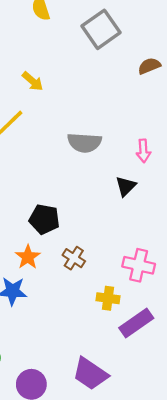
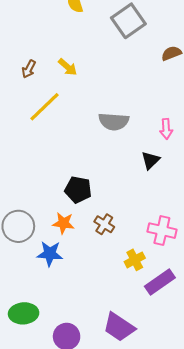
orange star: (28, 257) -> (63, 223), turned -30
yellow cross: (108, 298) -> (135, 260), turned -36

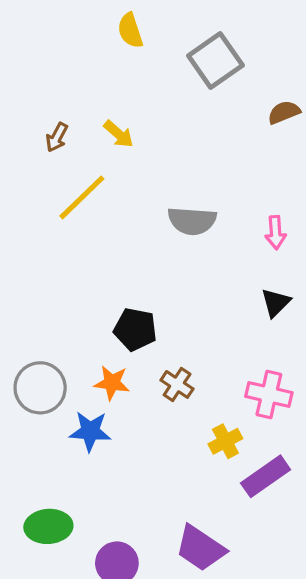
black triangle: (150, 160) -> (276, 303), moved

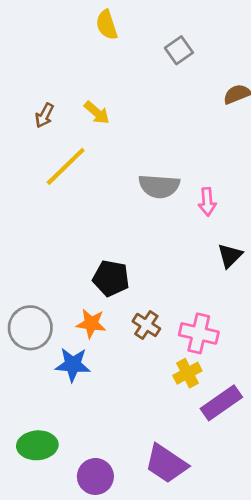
gray square: (215, 61) -> (179, 50), size x0.6
pink arrow: (276, 233) -> (207, 202), moved
pink cross: (269, 395) -> (199, 333), moved

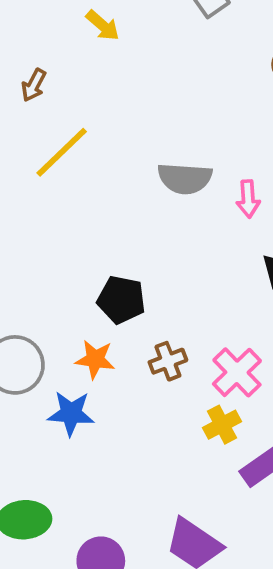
yellow arrow: (97, 113) -> (103, 25), moved
brown cross: (146, 325) -> (168, 361), turned 36
pink cross: (199, 333) -> (237, 372), turned 33

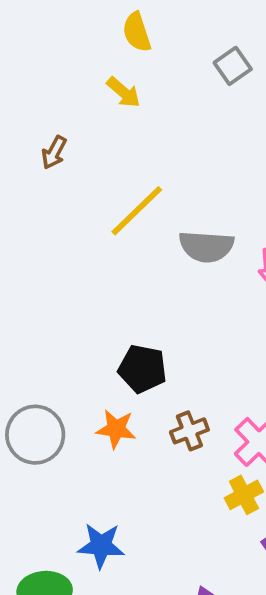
yellow line: (62, 152) -> (137, 211), moved
blue star: (71, 413) -> (101, 546), moved

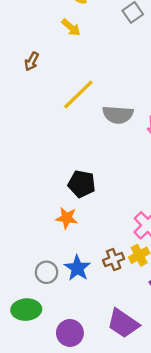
brown cross: (189, 431) -> (114, 260), moved
gray circle: (35, 435) -> (46, 272), moved, size x0.7
blue star: (101, 546) -> (77, 268), moved, turned 30

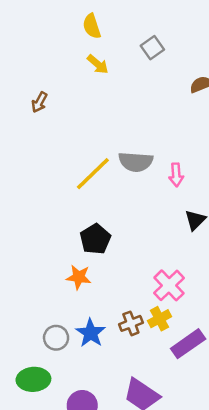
yellow arrow: (71, 27) -> (98, 64), moved
yellow line: (78, 94) -> (93, 174), moved
black pentagon: (82, 184) -> (95, 239), turned 30

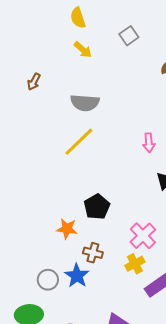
gray semicircle: (136, 162) -> (85, 103), moved
black pentagon: (95, 239) -> (97, 207), moved
brown cross: (131, 323) -> (93, 253), moved, turned 36

